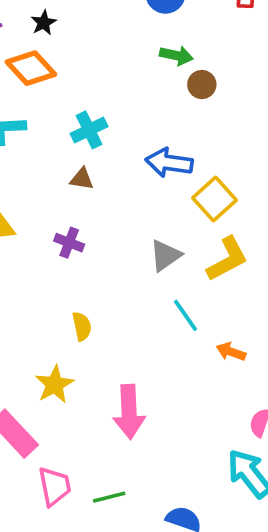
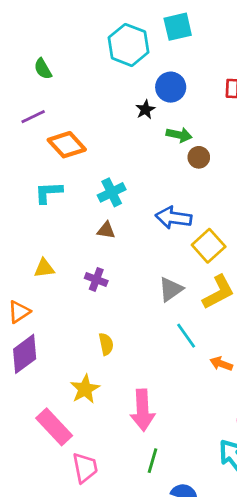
black star: (44, 23) -> (145, 110), moved
green line: (109, 497) -> (152, 461), moved, turned -60

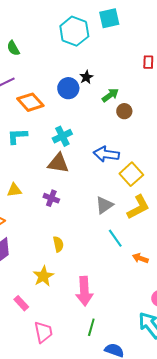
blue circle: (171, 87) -> (68, 88), moved
green arrow: (179, 135) -> (110, 95), turned -48
brown triangle: (106, 230) -> (58, 163), size x1.6
pink rectangle: (54, 427) -> (21, 303), size x0.6

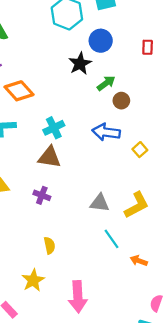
black star: (86, 77) -> (80, 64), size x1.5
blue circle: (68, 88) -> (101, 41), moved
blue arrow: (106, 154) -> (106, 132), moved
yellow square: (131, 174) -> (140, 150), moved, size x0.6
gray triangle: (104, 205) -> (100, 203), turned 42

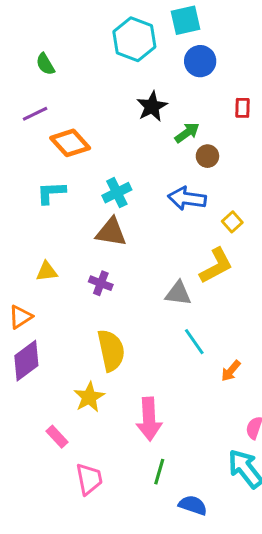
blue circle: (101, 41) -> (200, 61), moved
red rectangle: (148, 47) -> (243, 108), moved
yellow L-shape: (137, 205) -> (216, 266), moved
yellow semicircle: (49, 245) -> (111, 350), size x1.8
orange arrow: (139, 261) -> (231, 371), turned -70

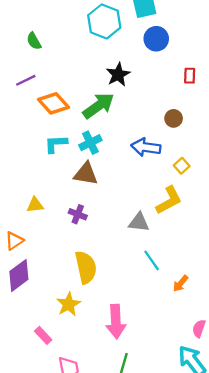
green arrow: (187, 133) -> (99, 106), moved, size x1.6
brown circle: (207, 156) -> (174, 118), moved
cyan L-shape: (51, 193) -> (56, 144), moved

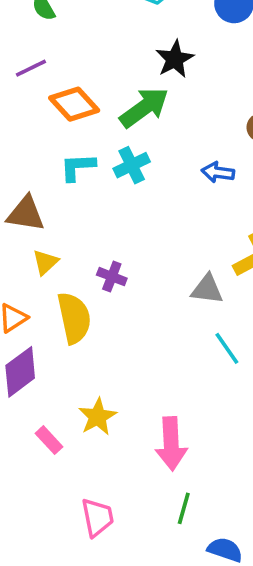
blue arrow: (146, 147) -> (218, 172), size x0.7
brown triangle: (86, 174) -> (26, 214), moved
yellow triangle: (35, 205) -> (45, 262), turned -36
yellow semicircle: (86, 267) -> (74, 318), moved
pink rectangle: (43, 335) -> (49, 440), moved

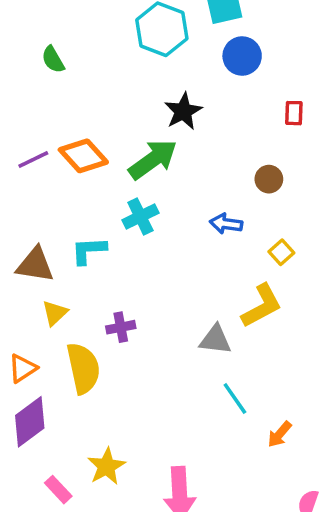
purple line: (31, 68) -> (33, 159), moved
cyan L-shape: (78, 167) -> (89, 250), moved
purple cross: (112, 277) -> (121, 327), turned -32

